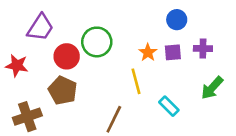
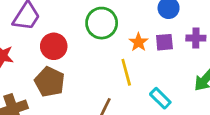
green circle: (97, 42) -> (102, 23), moved

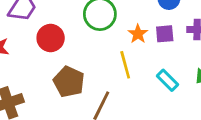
brown pentagon: (50, 82) -> (69, 82), moved
cyan rectangle: (160, 98) -> (168, 80), moved

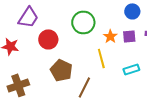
cyan rectangle: (168, 80) -> (131, 69), turned -63

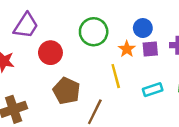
blue circle: (132, 11) -> (143, 28), moved

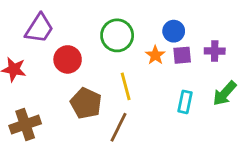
yellow line: (116, 76) -> (126, 86), moved
cyan rectangle: (153, 90) -> (185, 102), turned -60

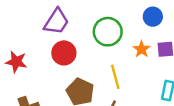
purple trapezoid: (39, 28) -> (56, 22), moved
blue circle: (174, 31) -> (153, 17), moved

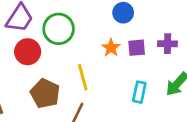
green circle: (108, 32) -> (59, 29), moved

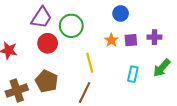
brown pentagon: (45, 93) -> (47, 81), moved

